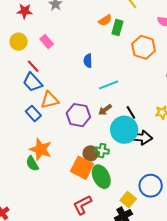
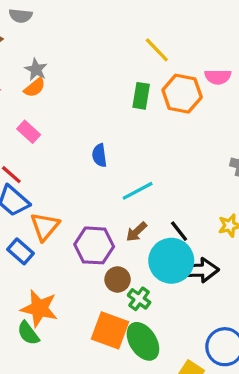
orange semicircle: (105, 20) -> (35, 88), moved
orange hexagon: (144, 47) -> (182, 94), moved
orange triangle: (50, 100) -> (45, 226), turned -30
green cross: (102, 151) -> (139, 299), turned 32
brown circle: (91, 153) -> (118, 279), moved

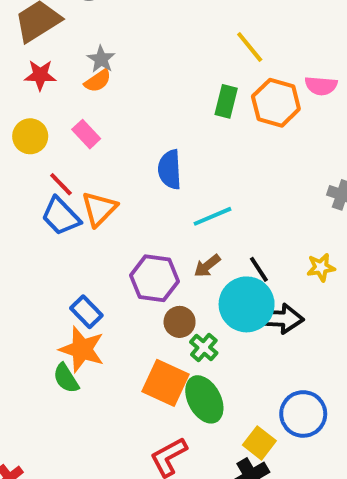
blue semicircle: (99, 155) -> (170, 170), size x1.4
orange triangle: (45, 226) -> (99, 209), moved
blue rectangle: (21, 251) -> (86, 312), moved

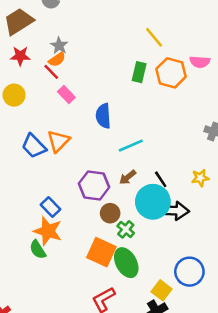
pink rectangle: (86, 134) -> (66, 94), moved
red line: (61, 184) -> (51, 72), moved

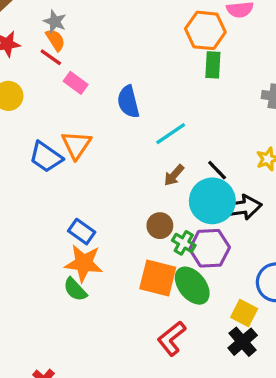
orange semicircle: (57, 59) -> (55, 40), turned -78
green rectangle: (139, 72) -> (213, 65), moved
purple hexagon: (94, 185) -> (210, 248), moved

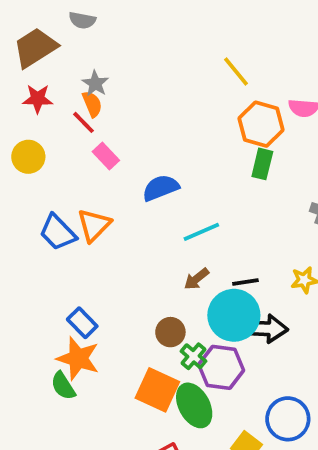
blue semicircle: (128, 102) -> (161, 188), turned 72
black line: (217, 170) -> (245, 282), turned -65

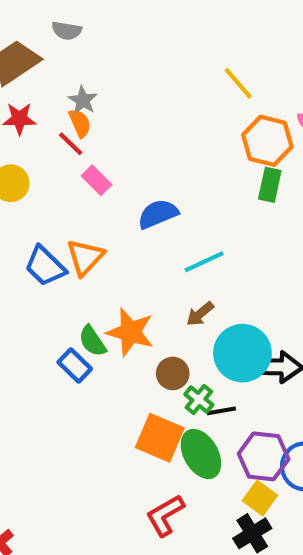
black line: (245, 282) -> (221, 411), moved
orange star: (78, 358) -> (130, 332), moved
purple hexagon: (221, 367) -> (264, 456), moved
green semicircle: (63, 386) -> (92, 341), moved

